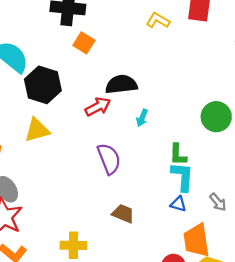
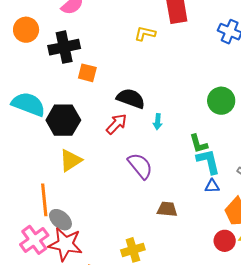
black semicircle: (121, 84) -> (131, 98), turned 44

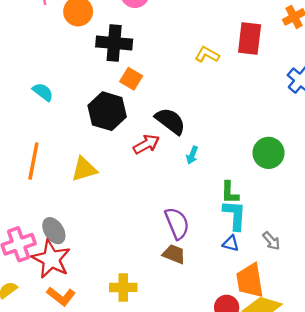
cyan semicircle: (28, 104) -> (43, 92), moved, size x0.6
black hexagon: (63, 120) -> (107, 111), moved
purple semicircle: (140, 166) -> (177, 223), moved
orange line: (44, 200) -> (33, 161), moved

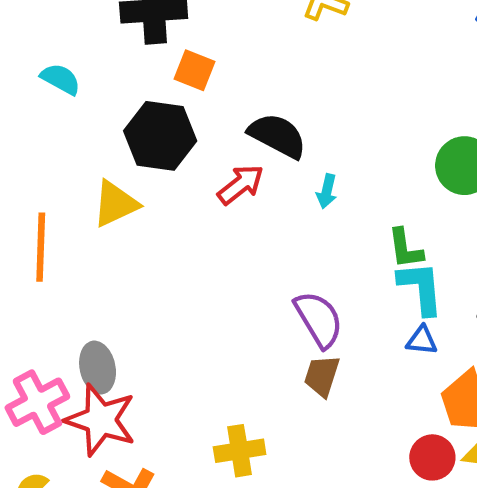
cyan semicircle: (43, 92) -> (61, 79), moved
yellow triangle: (84, 169) -> (115, 204), moved
gray ellipse: (54, 231) -> (98, 368), turned 30
brown trapezoid: (174, 254) -> (322, 376), turned -85

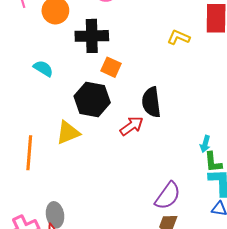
black semicircle: (277, 136) -> (151, 102), turned -128
cyan arrow: (327, 191) -> (205, 144), moved
purple semicircle: (319, 319) -> (168, 196), turned 64

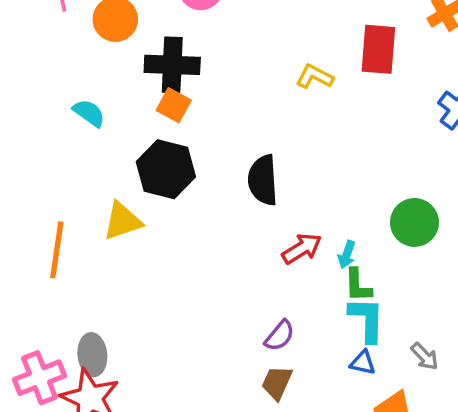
orange square: (111, 67) -> (174, 105), moved
red arrow: (132, 126) -> (302, 249), moved
purple semicircle: (168, 196) -> (280, 336), size x0.7

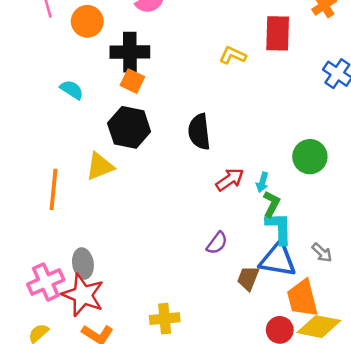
green L-shape: (358, 285) -> (271, 204), turned -148
blue triangle: (363, 363) -> (278, 259), size x2.0
brown trapezoid: (277, 383) -> (248, 278), moved

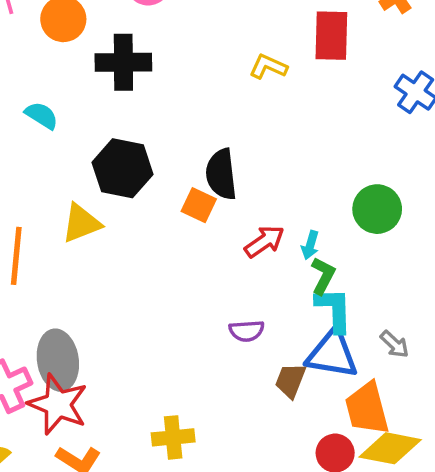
orange square: (132, 81) -> (199, 205), moved
purple semicircle: (217, 243) -> (247, 331), turned 50
gray ellipse: (83, 264) -> (58, 360), size x1.4

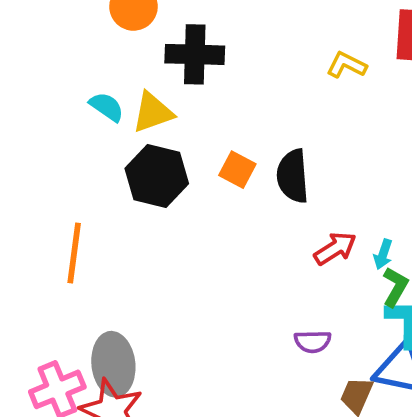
black hexagon: (122, 168) -> (157, 176), moved
orange square: (199, 205) -> (237, 170), moved
yellow triangle: (81, 223) -> (153, 112), moved

